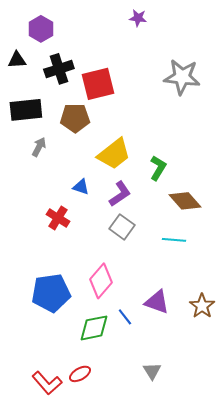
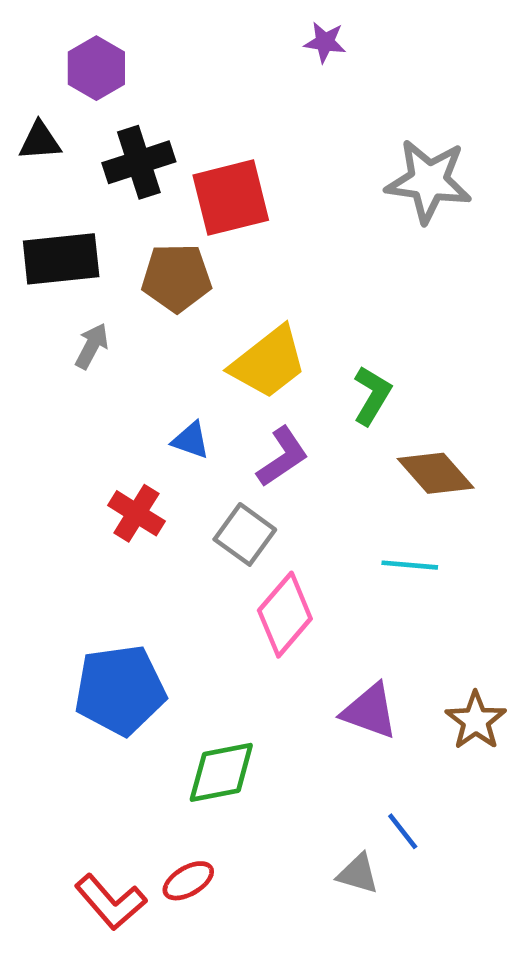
gray square: (122, 227) -> (245, 534), moved
pink diamond: (101, 281) -> (285, 615), moved
blue line: (125, 317) -> (403, 831), moved
gray triangle: (152, 371) -> (358, 874), turned -42

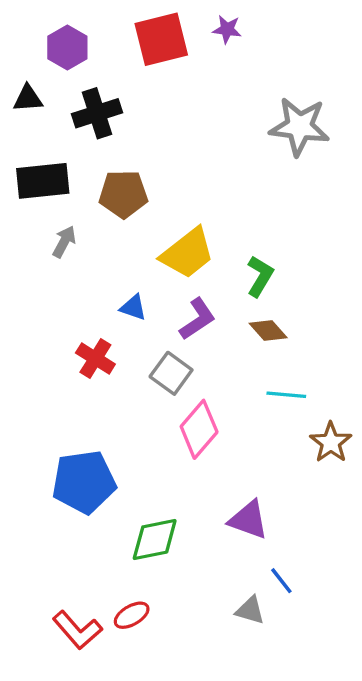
red square: (231, 198) -> (161, 39), moved
brown diamond: (436, 473) -> (268, 331), moved, size x0.7
purple triangle: (370, 711) -> (248, 520), moved
brown star: (476, 721) -> (331, 442), moved

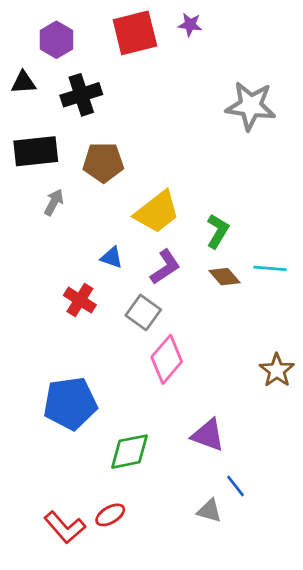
cyan line: (286, 395) -> (270, 268), moved

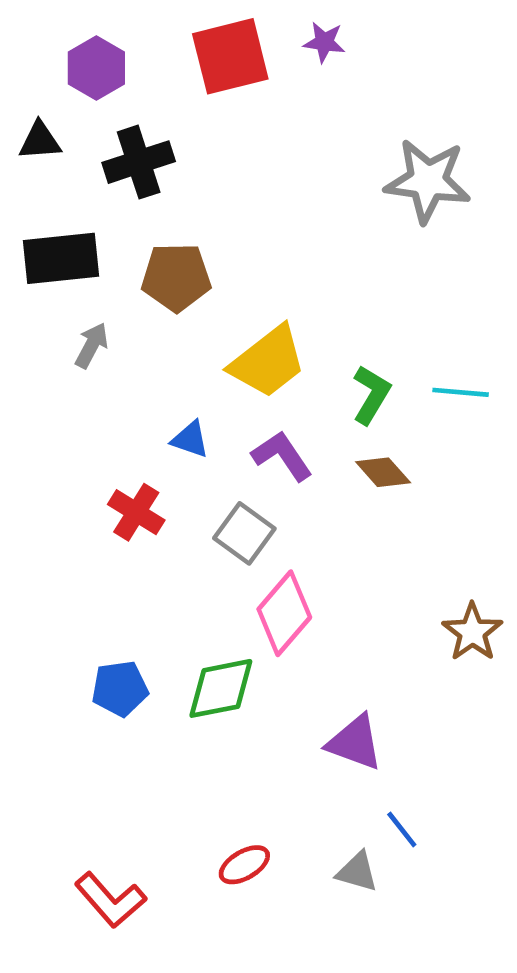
purple L-shape: (165, 267) -> (282, 456), turned -90
cyan line: (270, 268) -> (461, 392), moved
blue pentagon: (70, 403) -> (120, 688), size x0.6
green diamond: (129, 452) -> (221, 688), moved
red ellipse: (110, 515) -> (244, 865), moved

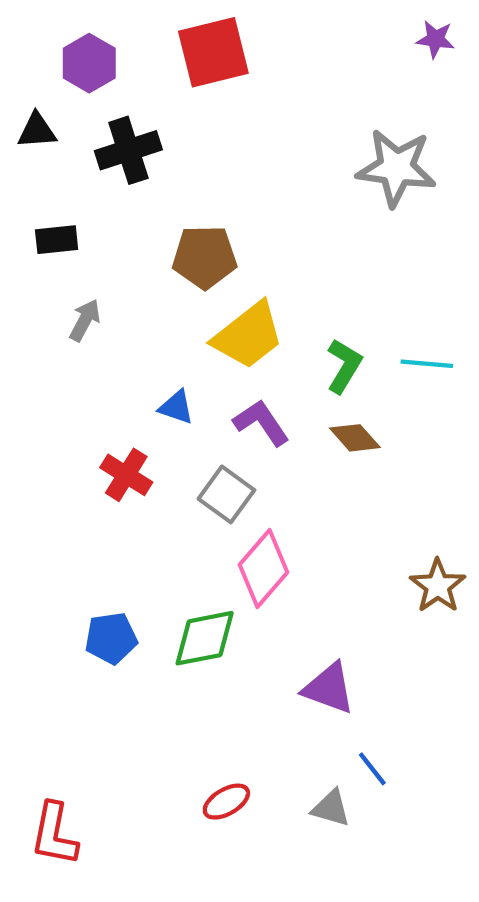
purple star: (324, 42) -> (436, 39), moved
black rectangle: (61, 258) -> (57, 240), size x0.6
brown pentagon: (176, 277) -> (205, 257), moved
red L-shape: (110, 900) -> (54, 834), moved, turned 52

